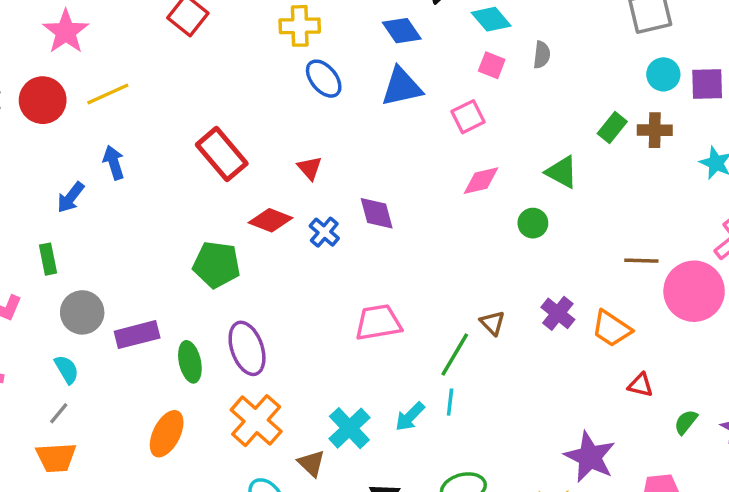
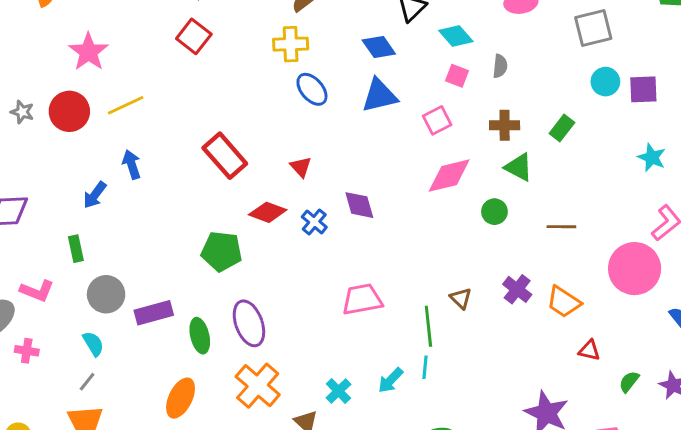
brown cross: (655, 130) -> (505, 125), moved
pink diamond: (481, 181) -> (449, 176), size x1.4
brown line: (641, 261) -> (561, 227), moved
green line: (455, 355) -> (428, 326), turned -36
cyan cross: (349, 428) -> (338, 391), size x0.7

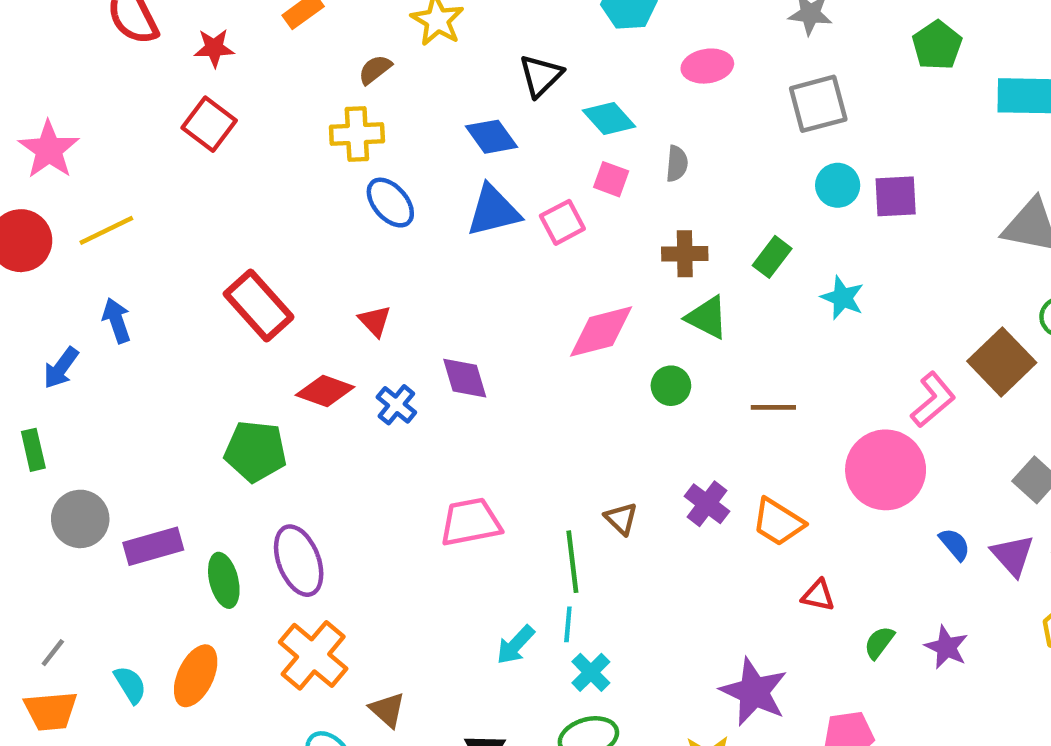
pink square: (437, 120) -> (562, 222), moved
cyan star: (652, 157) -> (842, 298), moved
cyan semicircle: (93, 344) -> (130, 685), moved
cyan cross: (338, 391) -> (591, 672), moved

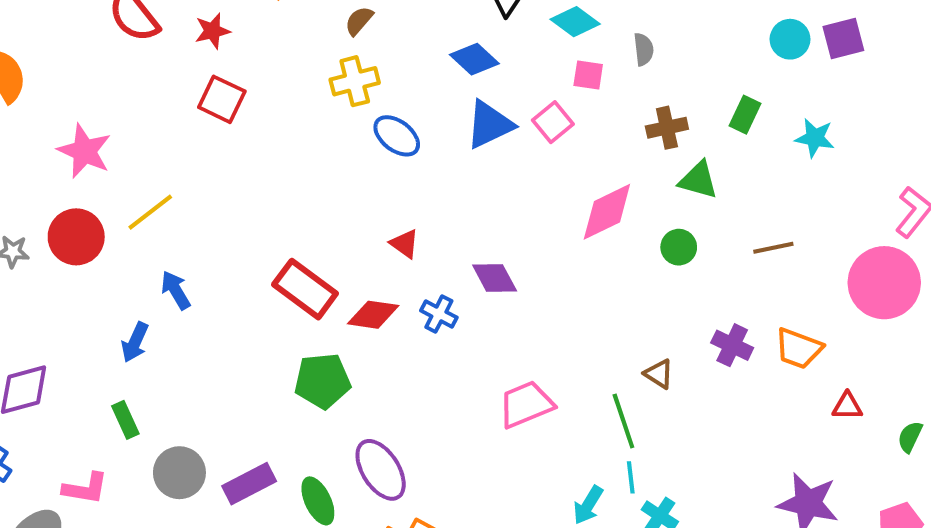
red rectangle: (259, 305) -> (305, 289), moved

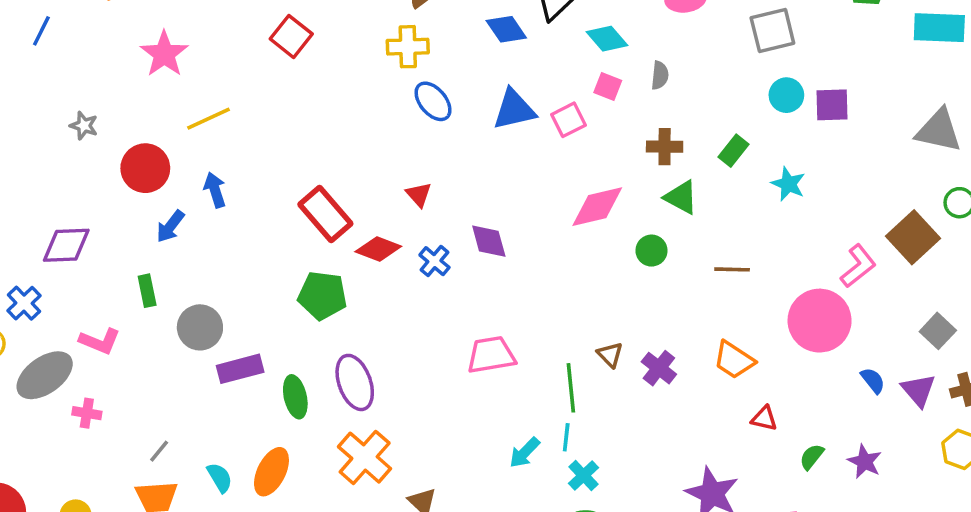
blue diamond: (474, 59) -> (506, 29), moved
red circle: (76, 237) -> (145, 168), moved
purple cross: (732, 345) -> (659, 368), moved
gray circle: (179, 473) -> (200, 327), moved

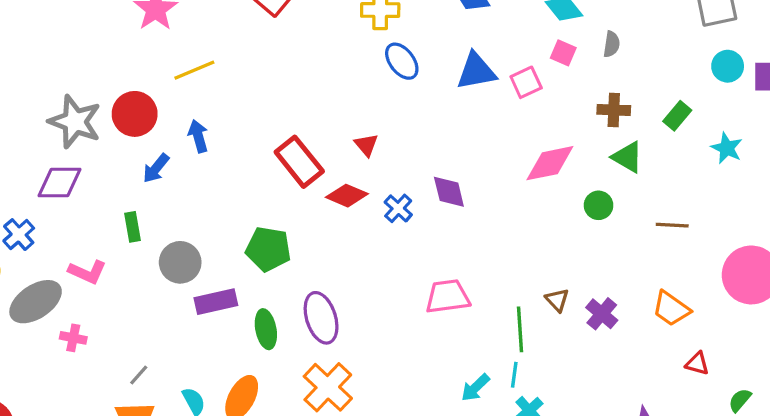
gray star: (84, 126) -> (75, 122), moved, size x2.0
red triangle: (419, 195) -> (366, 145), moved
green pentagon: (322, 295) -> (268, 249), moved

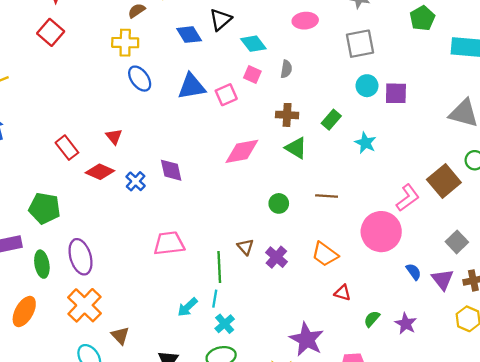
red rectangle: (299, 162) -> (67, 148), size x0.7
green circle: (599, 205) -> (279, 203), moved

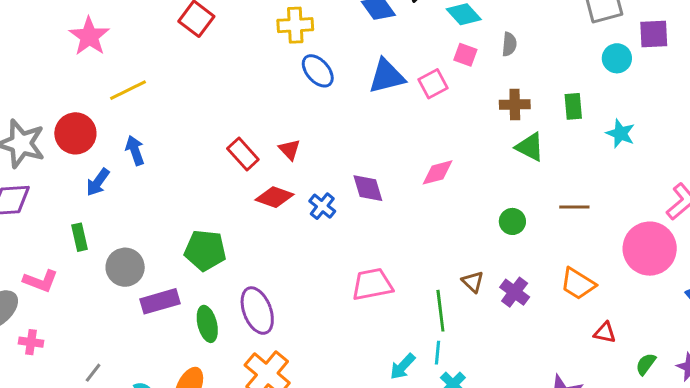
purple square: (396, 93) -> (654, 34), moved
green rectangle: (331, 120) -> (573, 106), turned -42
red rectangle: (67, 148) -> (243, 154), moved
pink diamond: (242, 151) -> (437, 172), moved, size x0.7

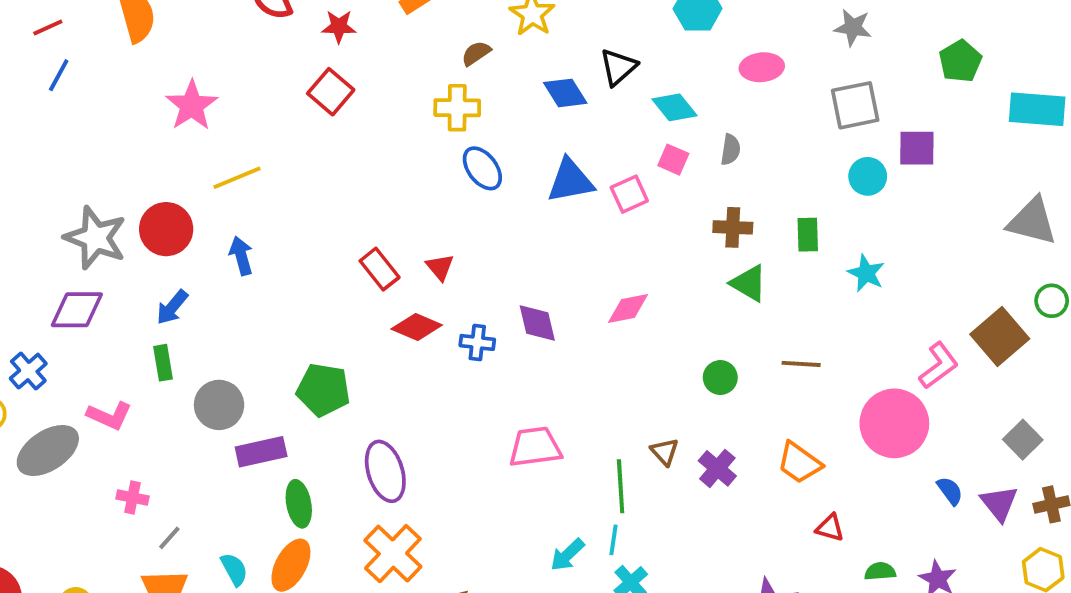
blue arrow: (98, 182) -> (172, 307), moved
blue cross: (322, 206) -> (477, 342), turned -36
green ellipse: (207, 324) -> (299, 504), moved
pink cross: (31, 342) -> (133, 497), moved
green semicircle: (646, 364) -> (880, 571), turned 45

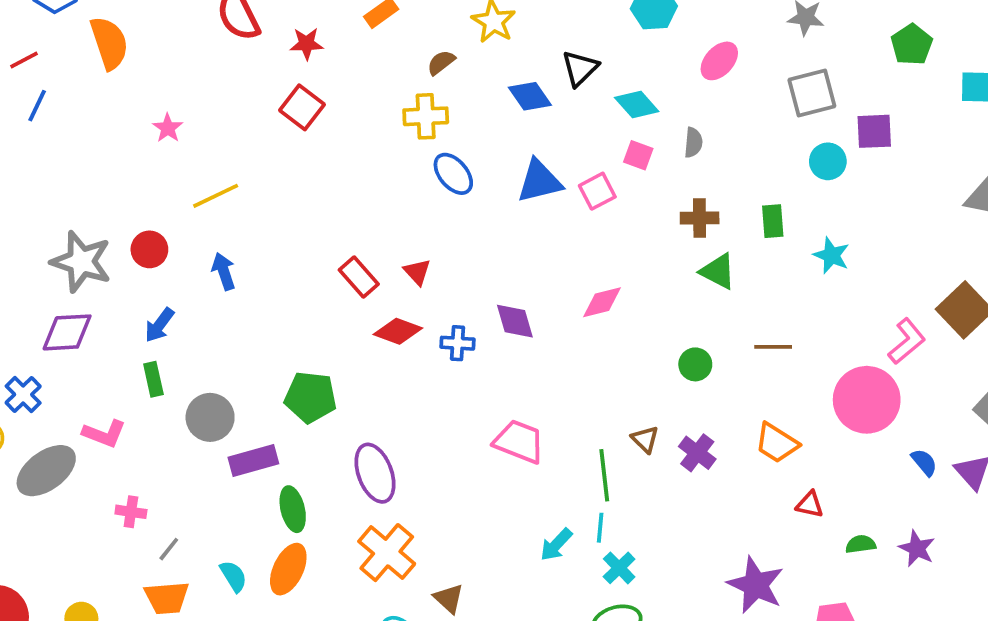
pink ellipse: (762, 67) -> (719, 61), turned -39
pink star: (192, 105) -> (168, 128), size x0.6
red circle: (166, 229) -> (149, 249), size x0.7
pink trapezoid: (535, 447) -> (519, 442), turned 32

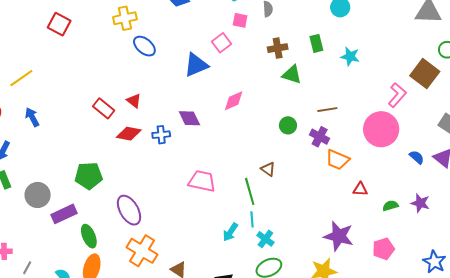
blue triangle: (539, 181) -> (196, 65), moved
purple cross: (697, 453) -> (320, 137), moved

